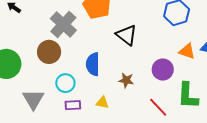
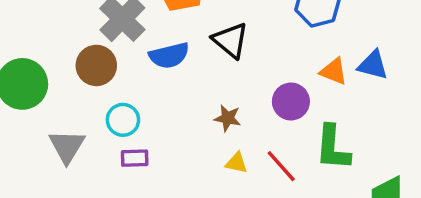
blue semicircle: (93, 64) -> (169, 55), moved, turned -105
yellow triangle: (102, 103) -> (237, 163), moved

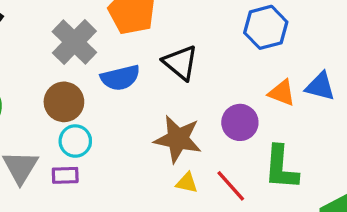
brown circle: (96, 65) -> (64, 102), moved
brown star: (228, 118) -> (178, 139), size x1.8
purple rectangle: (135, 158) -> (65, 175), moved

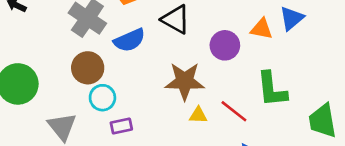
blue triangle: (320, 86) -> (292, 18), turned -44
purple circle: (240, 122) -> (225, 45), moved
purple rectangle: (65, 175) -> (121, 126), moved

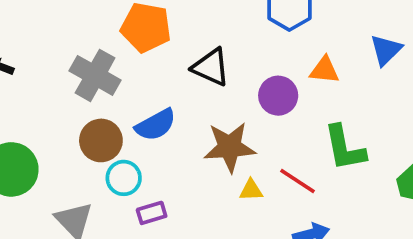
blue triangle: (292, 18) -> (386, 50), moved
blue semicircle: (130, 40) -> (156, 125), moved

